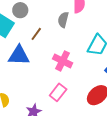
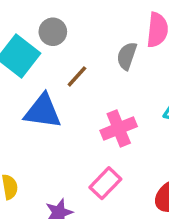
pink cross: (63, 61) -> (119, 128), turned 36

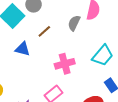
blue triangle: (43, 111) -> (23, 49), size x0.7

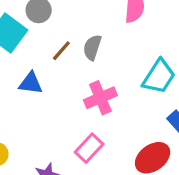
gray semicircle: (74, 23) -> (92, 47), moved

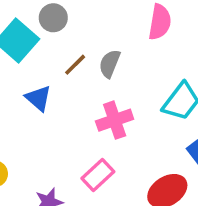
blue triangle: (31, 83) -> (38, 98), turned 30

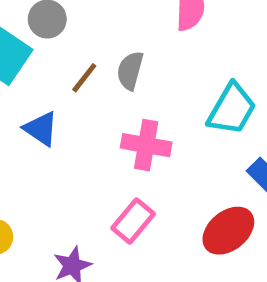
pink cross: (115, 120) -> (146, 145), turned 36

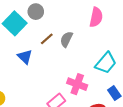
pink cross: (146, 145) -> (77, 84), moved

